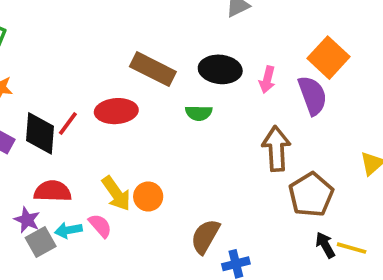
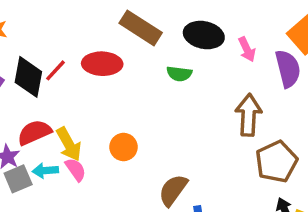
pink arrow: (267, 80) -> (247, 49), turned -45
red semicircle: (53, 191) -> (34, 132), turned -32
yellow arrow: (116, 193) -> (69, 144), moved

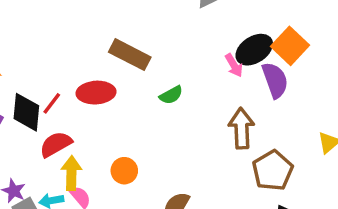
black ellipse: (204, 35) -> (254, 50), moved, turned -39
green semicircle: (179, 74) -> (171, 95), turned -30
red semicircle: (34, 132) -> (56, 144), moved
yellow arrow: (69, 144) -> (71, 173), turned -144

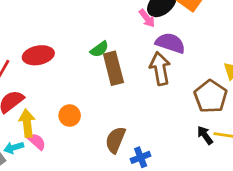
brown rectangle: (130, 55) -> (113, 68), moved, turned 56
purple semicircle: (275, 80) -> (170, 43), moved, turned -44
brown pentagon: (273, 171) -> (211, 96), moved

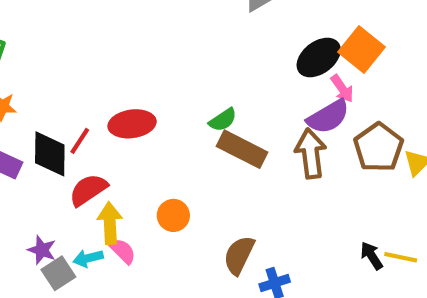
pink arrow: (147, 18) -> (342, 89), moved
purple semicircle: (170, 43) -> (328, 117), turned 128
brown rectangle: (113, 68) -> (242, 149), turned -52
brown pentagon: (211, 96) -> (378, 147), moved

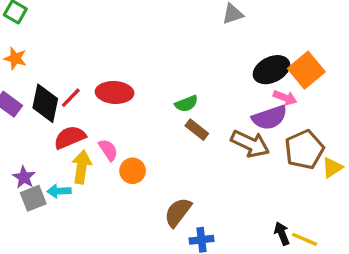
pink arrow: (342, 89) -> (285, 98), turned -45
brown rectangle: (242, 149) -> (197, 130), size x0.6
brown arrow: (311, 153) -> (250, 144), turned 111
pink semicircle: (123, 251) -> (108, 150), moved

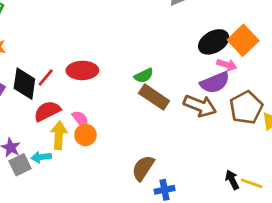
brown rectangle: (197, 130) -> (154, 97), size x1.5
orange circle: (133, 171) -> (85, 135), moved

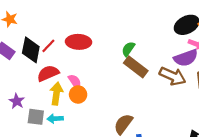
green semicircle: (144, 76) -> (128, 49), turned 147
cyan arrow: (41, 157) -> (55, 119), moved
gray square: (20, 165) -> (36, 117), moved, turned 30

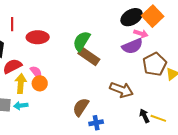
red line: (48, 46) -> (12, 24), moved, turned -40
green semicircle: (128, 49) -> (82, 41), size x1.5
brown arrow: (173, 76) -> (122, 90), moved

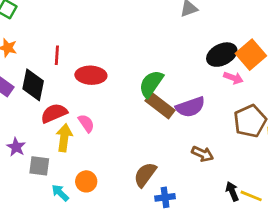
purple semicircle: (132, 46) -> (190, 107), moved
orange circle: (40, 83) -> (86, 181), moved
brown arrow: (122, 90) -> (203, 154), size x0.7
cyan arrow: (21, 106) -> (60, 193), moved, turned 48

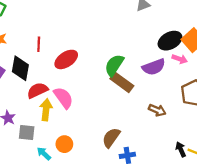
red ellipse: (91, 75) -> (66, 59), turned -35
purple semicircle: (190, 107) -> (154, 67), moved
pink semicircle: (86, 123) -> (63, 98), size x1.5
brown arrow: (203, 154) -> (157, 110), moved

